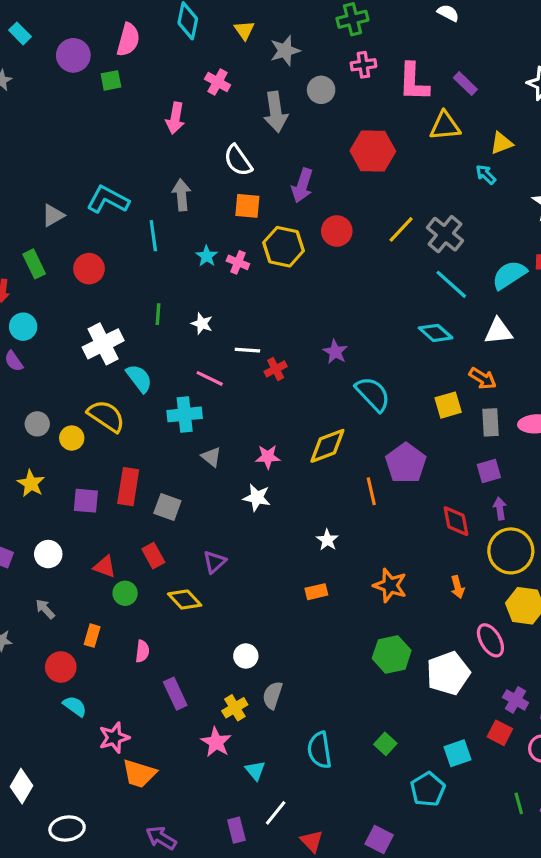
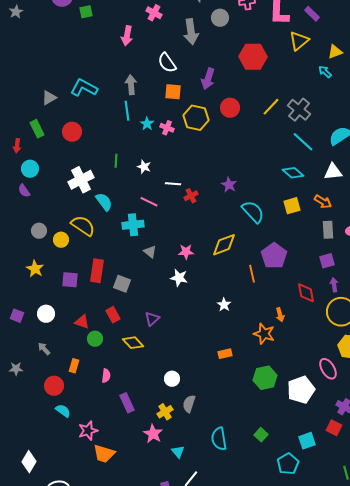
yellow triangle: (445, 126) -> (299, 41), turned -35
cyan line: (153, 236) -> (127, 111), moved
yellow square: (448, 405) -> (292, 206), moved
orange arrow: (458, 587) -> (280, 315), moved
orange rectangle: (316, 592) -> (225, 354), moved

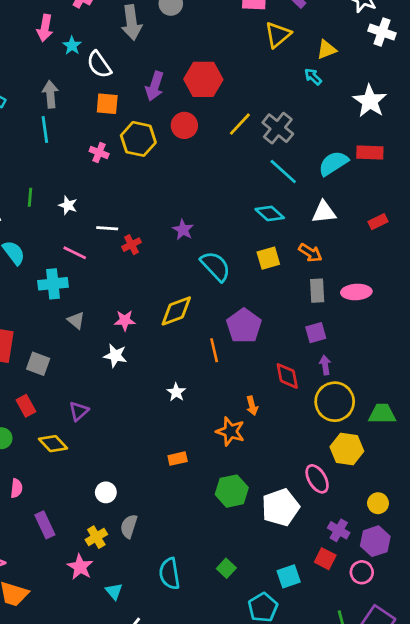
red hexagon: (253, 57) -> (203, 79), moved
cyan star: (147, 124) -> (72, 46), moved

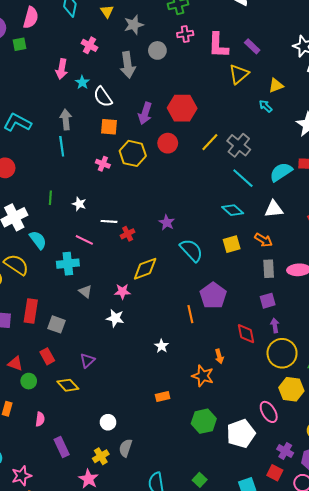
yellow diamond: (176, 311) -> (145, 269), moved

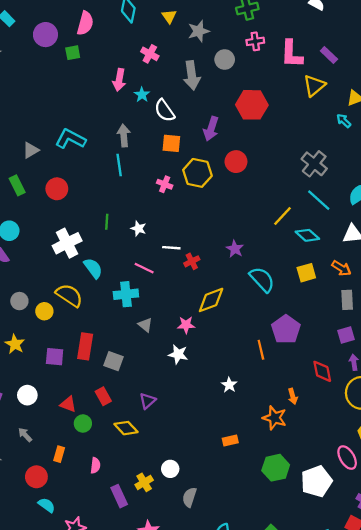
red hexagon: (182, 108) -> (252, 105), moved
yellow line: (210, 142) -> (282, 216), moved
yellow cross: (101, 456) -> (144, 482), moved

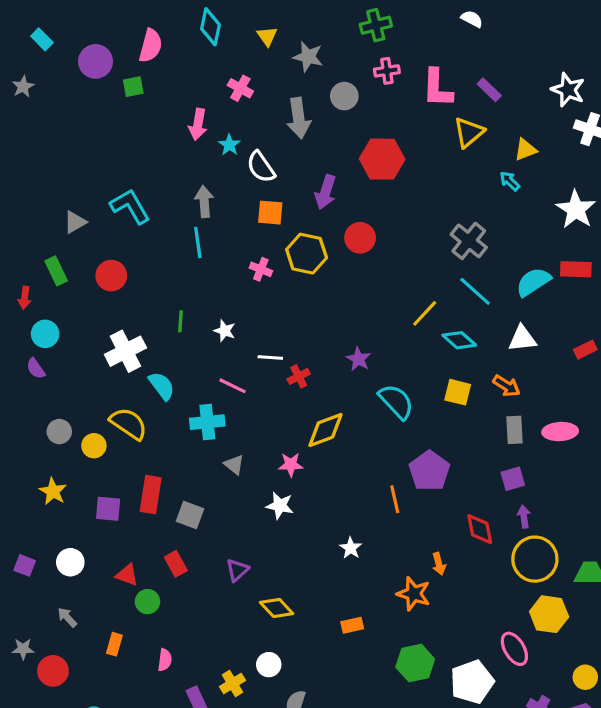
gray star: (199, 31) -> (308, 57), turned 30
cyan L-shape: (70, 139) -> (130, 206), turned 32
yellow square: (306, 273) -> (458, 392), turned 30
yellow diamond: (126, 428) -> (277, 608), moved
red circle: (36, 477) -> (53, 671), moved

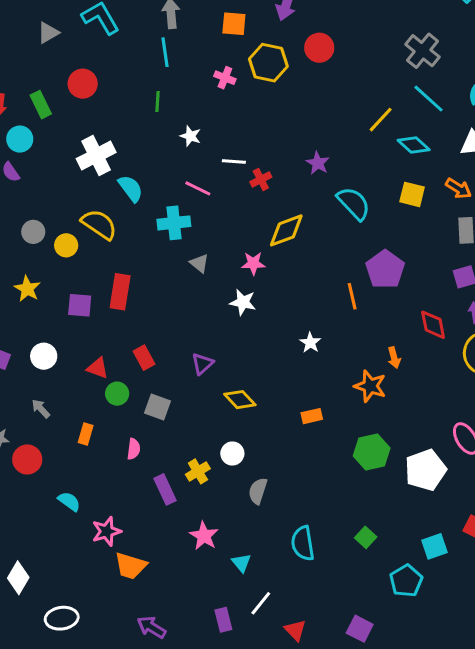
green rectangle: (56, 271) -> (41, 105), moved
green line: (181, 321) -> (158, 102), moved
gray square: (190, 515) -> (158, 407), moved

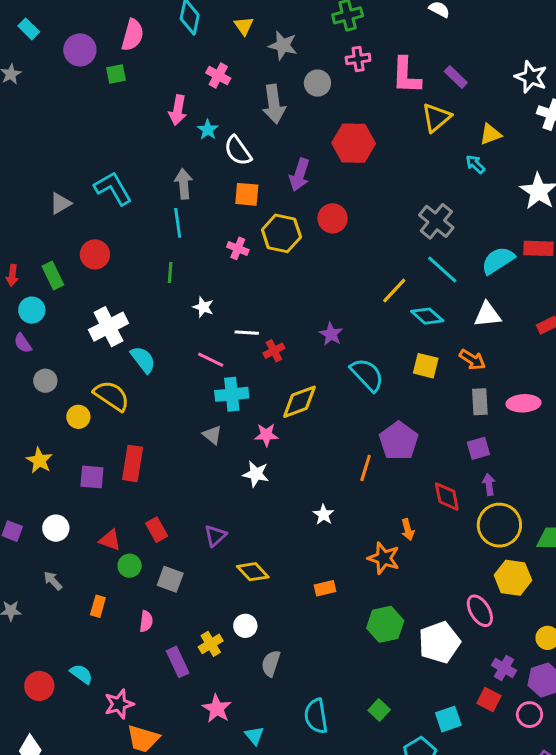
cyan cross: (174, 223) -> (232, 394), moved
gray circle: (33, 232) -> (45, 381), moved
orange line: (352, 296) -> (366, 468), turned 30
red circle: (27, 459) -> (39, 686), moved

